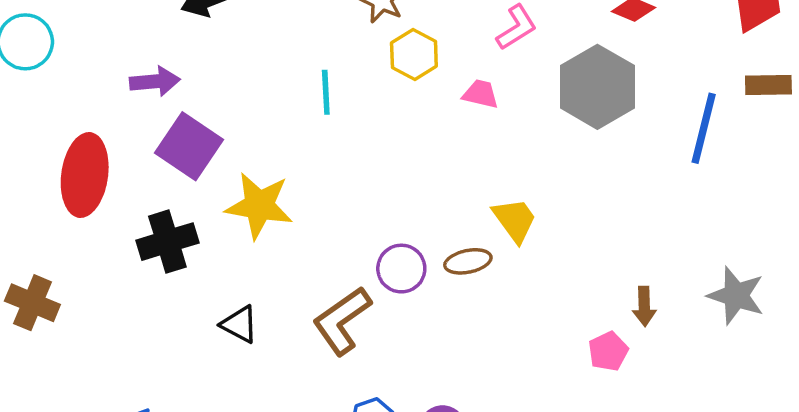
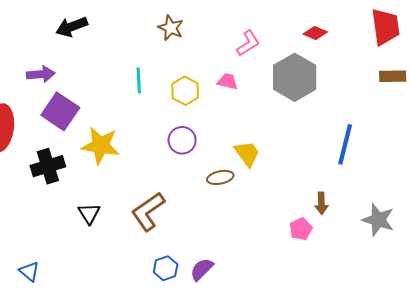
yellow hexagon: (414, 54) -> (185, 91), moved
blue line: (704, 128) -> (345, 144), moved
purple circle: (401, 269) -> (182, 140), moved
gray star: (736, 296) -> (378, 220), moved
black triangle: (239, 324) -> (89, 214), turned 30

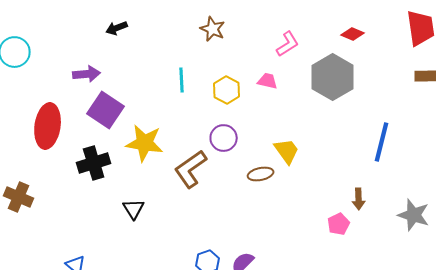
black arrow: (72, 27) -> (117, 28), size x0.7
brown L-shape: (148, 211) -> (191, 169), moved

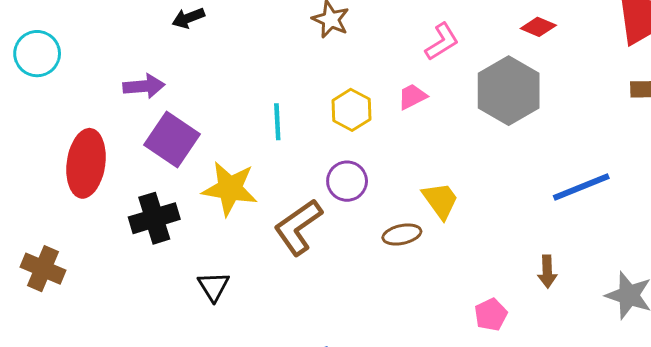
cyan line: (182, 80) -> (277, 122), moved
pink trapezoid: (268, 81) -> (412, 97), turned -40
blue line: (382, 142) -> (581, 187), turned 54
pink pentagon: (339, 224) -> (491, 315), moved

